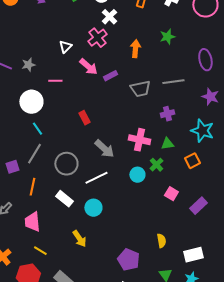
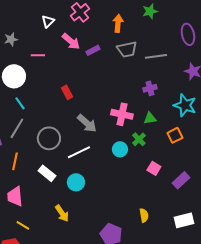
gray trapezoid: (140, 89) -> (127, 49), moved
white rectangle: (193, 255) -> (184, 220), moved

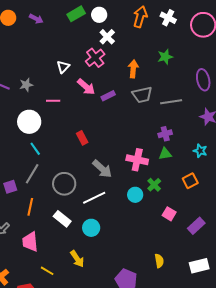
cyan star: (185, 105) -> (200, 151), size x0.6
green triangle: (150, 118) -> (165, 154), moved
yellow line: (23, 225) -> (47, 271), moved

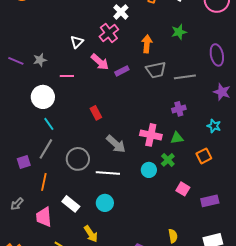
green triangle: (165, 154) -> (177, 138), moved
white line: (94, 198) -> (108, 173), turned 30
white rectangle: (62, 219) -> (71, 204), moved
purple rectangle: (196, 226) -> (210, 201), turned 30

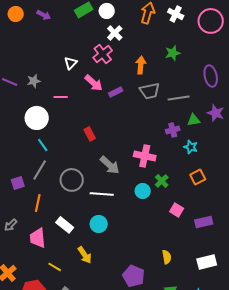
cyan star: (214, 126) -> (191, 147), moved
green triangle: (177, 138) -> (194, 120), moved

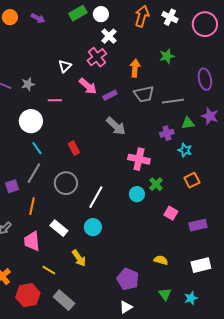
red rectangle: (90, 134) -> (74, 148), moved
gray arrow: (110, 165) -> (116, 126), moved
white line: (102, 194) -> (96, 197), turned -65
yellow semicircle: (167, 257) -> (161, 260), turned -64

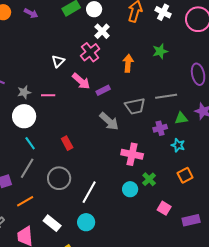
gray star: (28, 84) -> (24, 92), moved
gray trapezoid: (144, 94) -> (135, 106), moved
orange line: (32, 206) -> (25, 201), turned 48

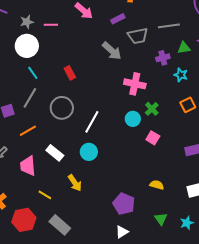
purple rectangle: (103, 90) -> (118, 19), moved
pink square: (164, 208) -> (153, 138), moved

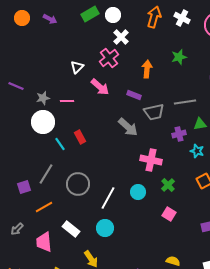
purple rectangle: (118, 19) -> (134, 95), turned 48
cyan line: (33, 73) -> (60, 144), moved
red rectangle: (70, 73) -> (80, 137), moved
cyan circle: (133, 119) -> (138, 192), moved

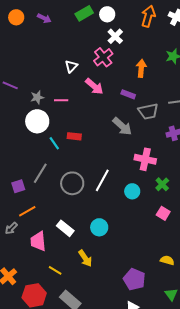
red rectangle: (80, 137) -> (74, 136), turned -56
white line: (108, 198) -> (102, 180), moved
orange line: (44, 207) -> (27, 211), moved

